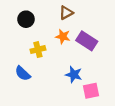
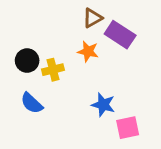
black circle: (26, 19) -> (27, 61), moved
purple rectangle: (87, 41) -> (120, 35), moved

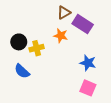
blue star: (103, 105) -> (88, 63), moved
pink square: (128, 128) -> (88, 88), turned 35

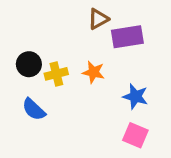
purple rectangle: (83, 24) -> (127, 37), turned -42
orange star: (61, 36) -> (93, 72), moved

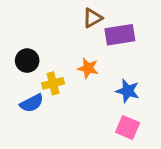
yellow cross: (56, 74) -> (53, 83), moved
blue semicircle: (34, 109) -> (32, 103), turned -70

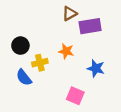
blue semicircle: (32, 103) -> (24, 77), turned 78
pink square: (128, 128) -> (75, 96), moved

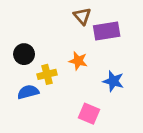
brown triangle: (70, 14) -> (82, 16), turned -42
blue semicircle: (24, 77) -> (28, 92), turned 114

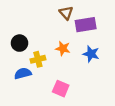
blue star: (113, 81) -> (91, 54), moved
pink square: (89, 114) -> (61, 89), moved

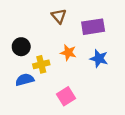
brown triangle: (66, 13) -> (59, 16), moved
pink square: (61, 89) -> (66, 96), turned 35

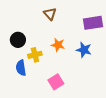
purple rectangle: (93, 27) -> (93, 23), moved
blue semicircle: (25, 80) -> (21, 68), turned -84

